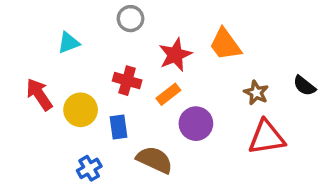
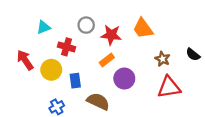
gray circle: (131, 19) -> (86, 25), moved
red star: (175, 55) -> (111, 35), turned 30
red cross: (127, 81) -> (67, 47), moved

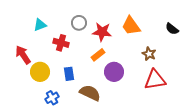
black semicircle: (193, 55) -> (172, 29), moved
yellow circle: (51, 70) -> (40, 72), moved

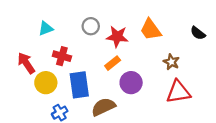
red cross: (61, 43) -> (62, 56), moved
blue rectangle: (69, 74) -> (79, 85), size x1.6
brown semicircle: (90, 93) -> (103, 107), turned -50

